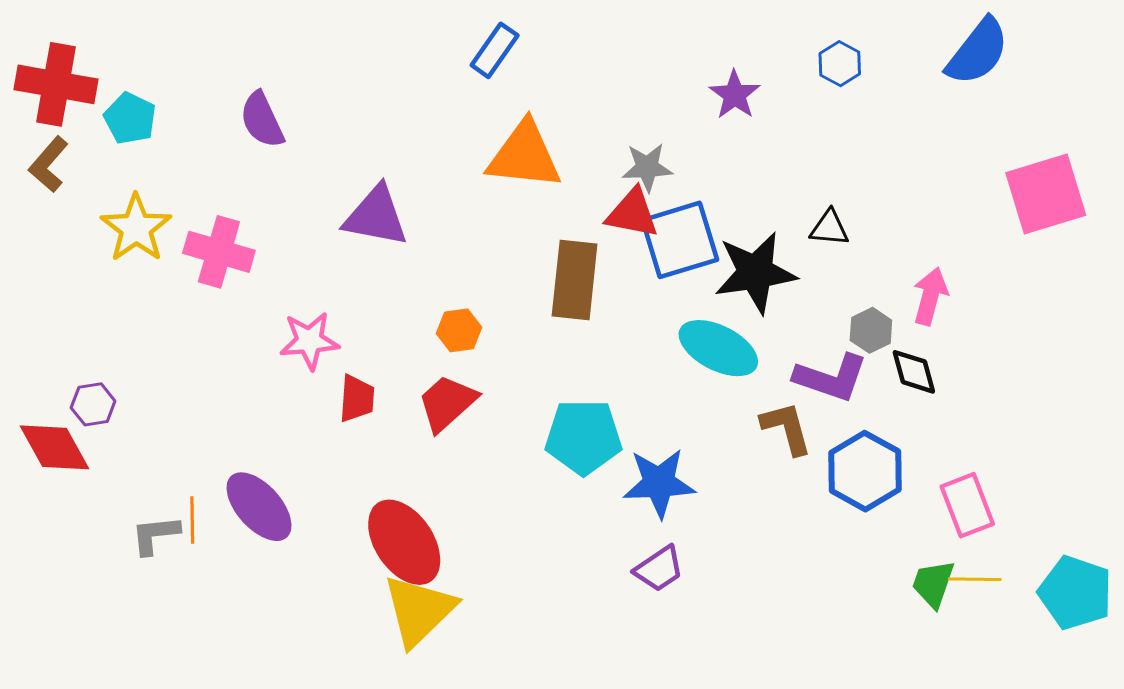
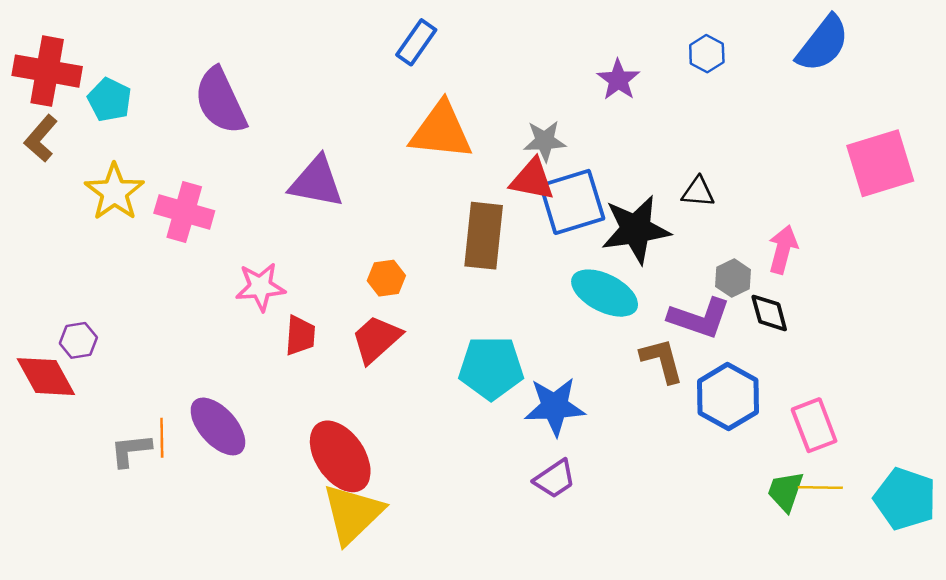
purple semicircle: (262, 120) -> (220, 101), size x1.4

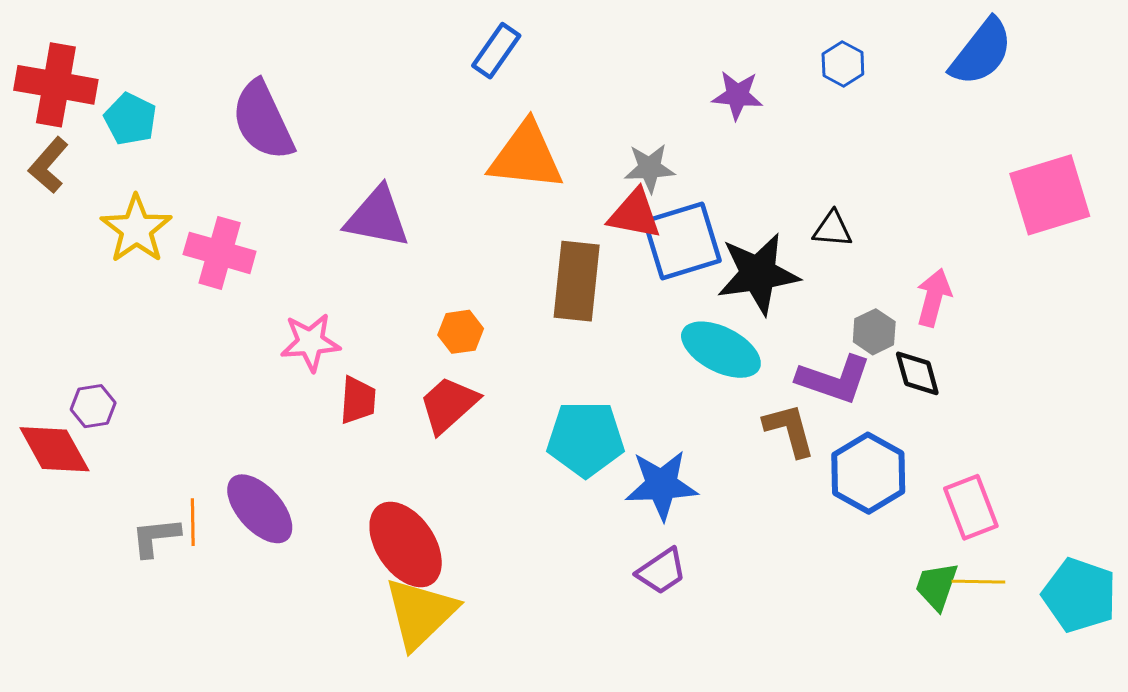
purple star: (618, 80) -> (737, 95), turned -30

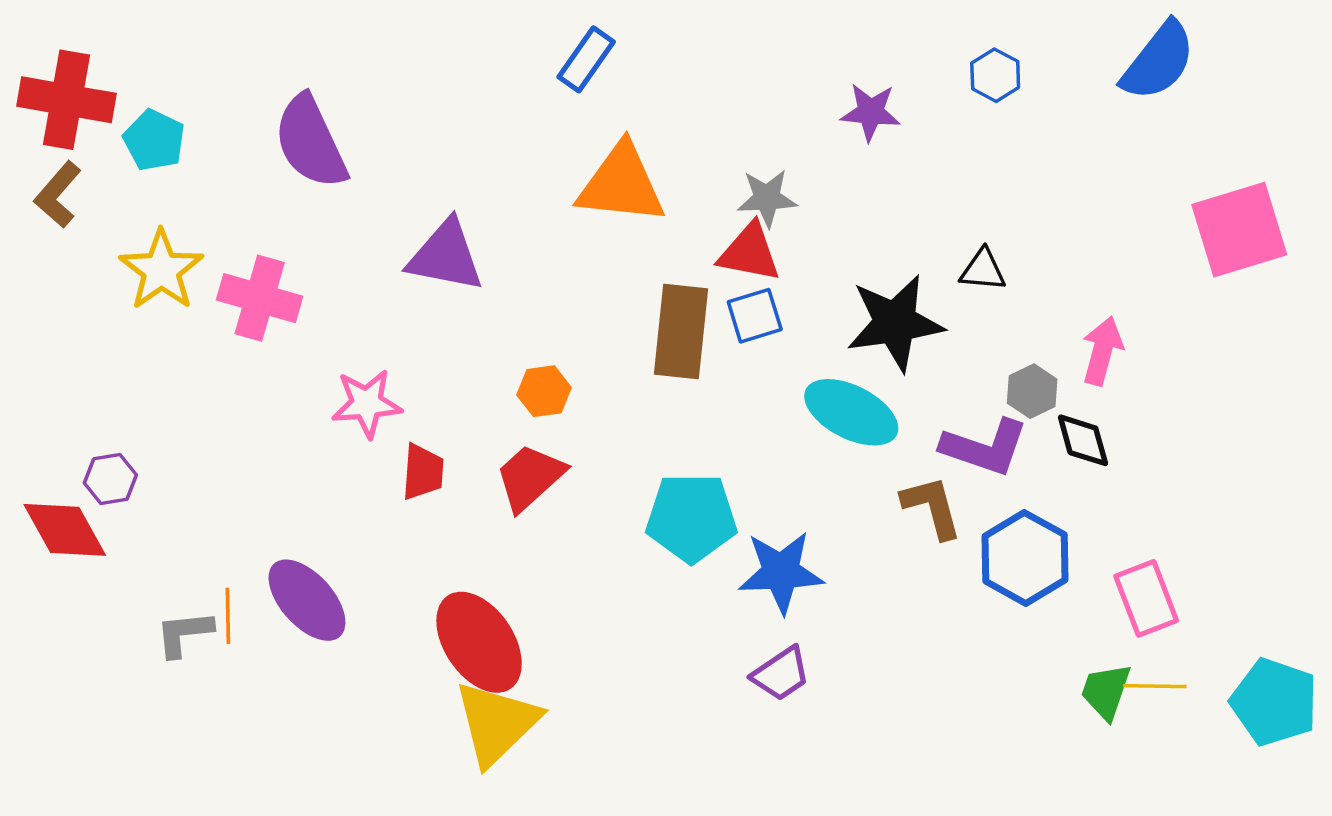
blue square: (682, 241) -> (755, 316), moved, size x0.6

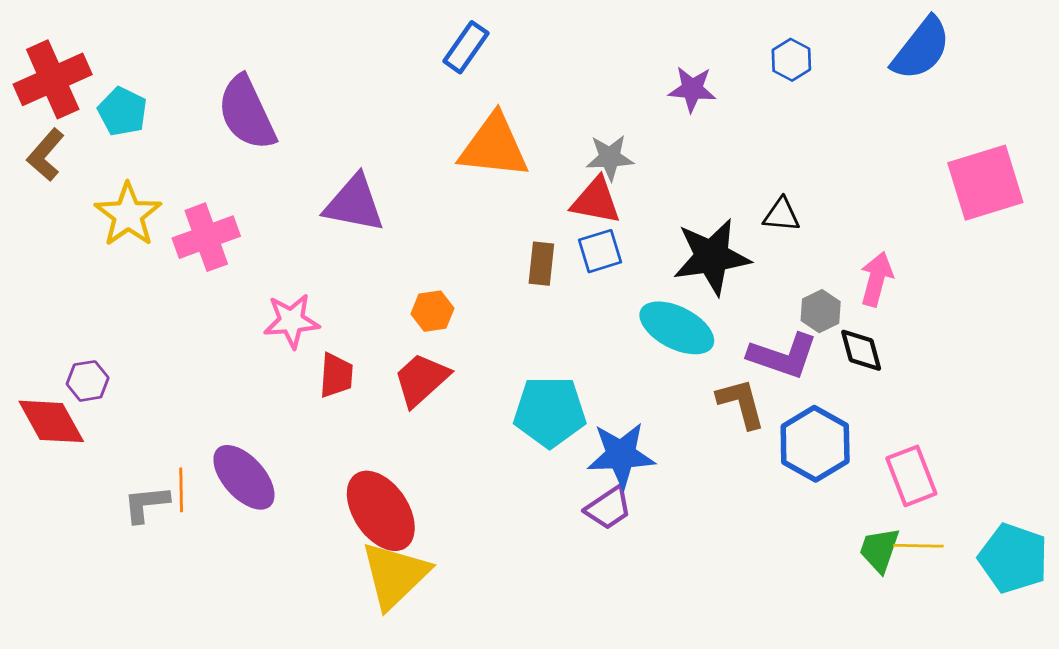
red cross: (66, 100) -> (53, 79), turned -34
pink cross: (260, 298) -> (206, 237), turned -36
brown rectangle: (681, 332) -> (541, 264), size x0.6
purple trapezoid: (781, 674) -> (608, 508), moved

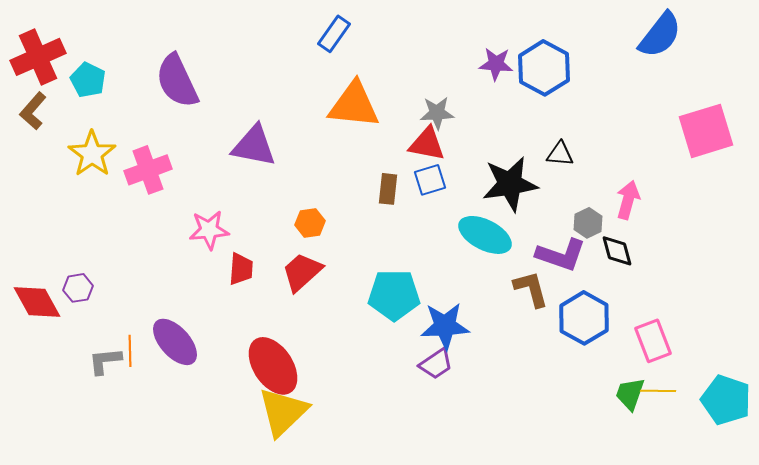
blue hexagon: (791, 60) -> (544, 68), moved, size x1.8
purple hexagon: (88, 381) -> (78, 288), moved

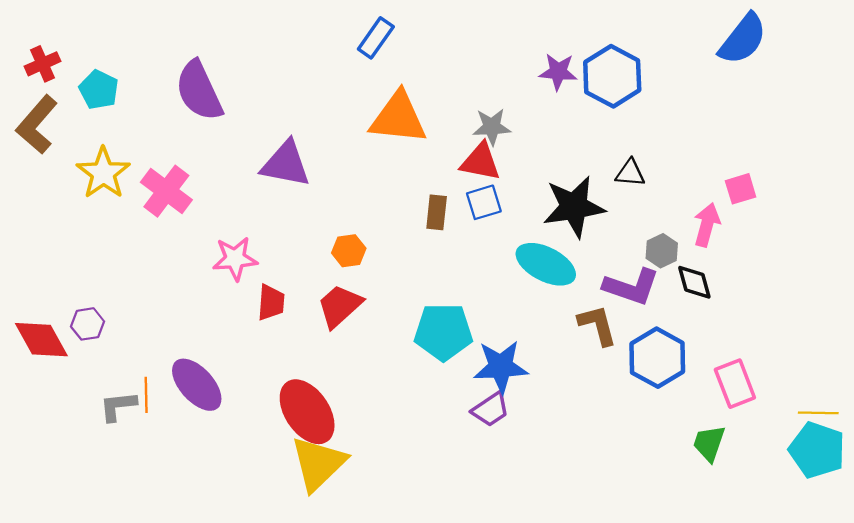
red cross: (38, 57) -> (43, 64), size x0.6
brown L-shape: (33, 111) -> (37, 125), size x1.4
pink square: (706, 131) -> (741, 189), moved, size x0.5
pink cross: (148, 170) -> (166, 191), turned -33
yellow line: (658, 391) -> (818, 413), moved

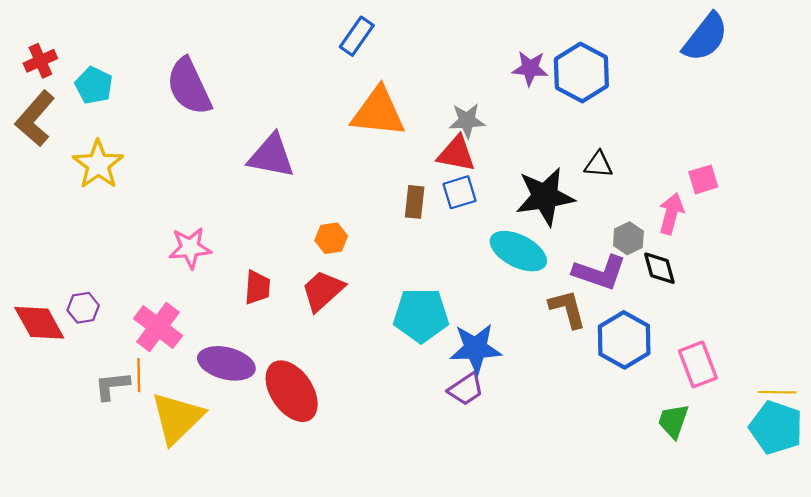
pink cross: (166, 191) -> (158, 327), moved
pink star: (235, 259) -> (190, 248), moved
purple ellipse: (197, 385) -> (226, 363), moved, turned -34
yellow triangle: (318, 464) -> (177, 418), moved

